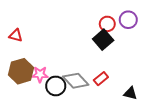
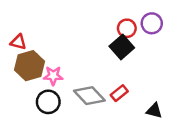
brown hexagon: (21, 71) -> (30, 66), moved
pink star: (40, 74) -> (53, 76), moved
black circle: (56, 86) -> (48, 102), moved

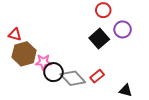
purple circle: (152, 23) -> (123, 29), moved
red circle: (127, 28) -> (103, 10), moved
black circle: (48, 102) -> (53, 72), moved

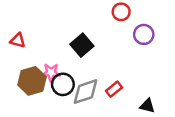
black square: (99, 39) -> (82, 45), moved
brown hexagon: (24, 54) -> (32, 81), moved
gray diamond: (73, 78) -> (85, 92), turned -65

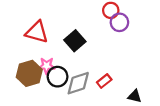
purple circle: (144, 34) -> (119, 22), moved
red triangle: (18, 40) -> (37, 32), moved, size x1.6

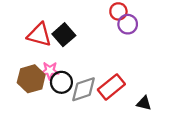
black square: (75, 41) -> (64, 35), moved
red rectangle: (104, 81) -> (111, 87), size x1.6

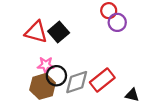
brown hexagon: (31, 79) -> (43, 86), moved

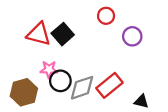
red circle: (109, 11) -> (106, 16), moved
purple circle: (117, 22) -> (132, 36), moved
brown hexagon: (43, 86) -> (24, 92), moved

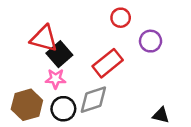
black square: (63, 34) -> (59, 54), moved
black circle: (60, 81) -> (63, 109), moved
red rectangle: (109, 85) -> (108, 63), moved

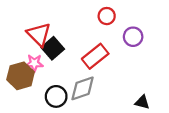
red triangle: (44, 38) -> (39, 34), turned 30
pink star: (56, 79) -> (34, 63), moved
brown hexagon: (27, 105) -> (21, 76), moved

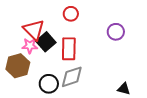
red circle: (107, 16) -> (71, 14), moved
red rectangle: (95, 56) -> (69, 49), moved, turned -50
pink star: (34, 63) -> (30, 46), moved

